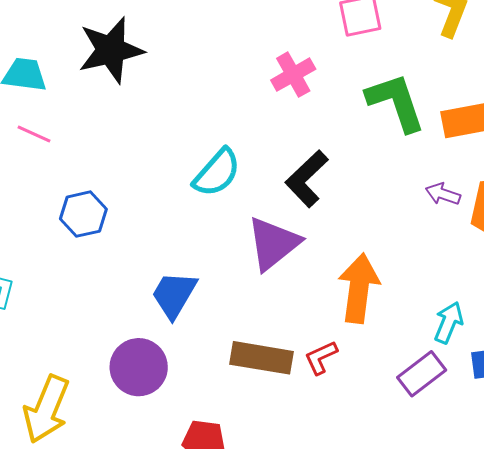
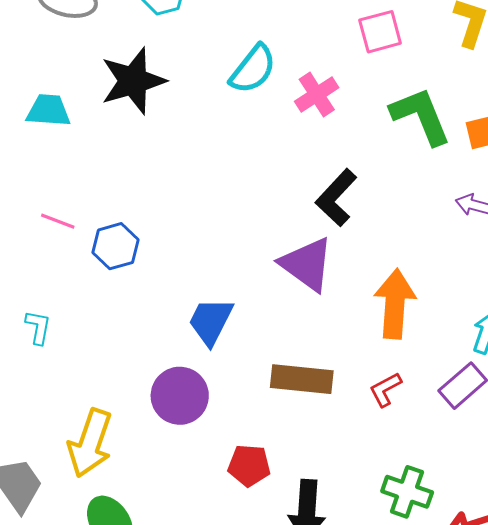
pink line: (34, 134) -> (58, 221), moved
cyan semicircle: (217, 173) -> (253, 69), moved
purple triangle: (273, 243) -> (307, 264), turned -42
red L-shape: (321, 357) -> (385, 390), moved

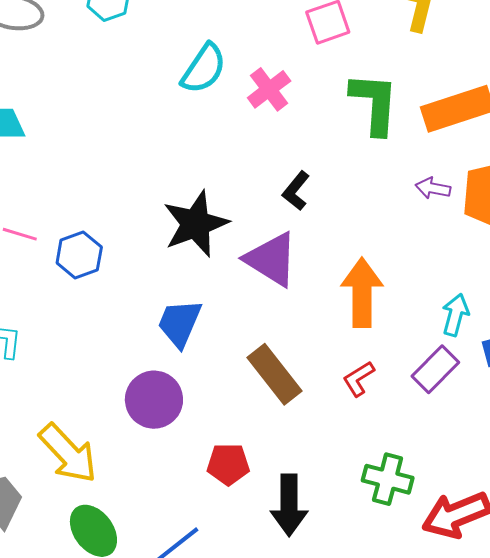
black star: (133, 81) -> (196, 224), moved
green L-shape: (421, 116) -> (374, 103), turned 30
black L-shape: (336, 198) -> (296, 191), size x0.7
brown rectangle: (302, 379) -> (275, 374), turned 50
yellow arrow: (90, 443) -> (68, 453), turned -58

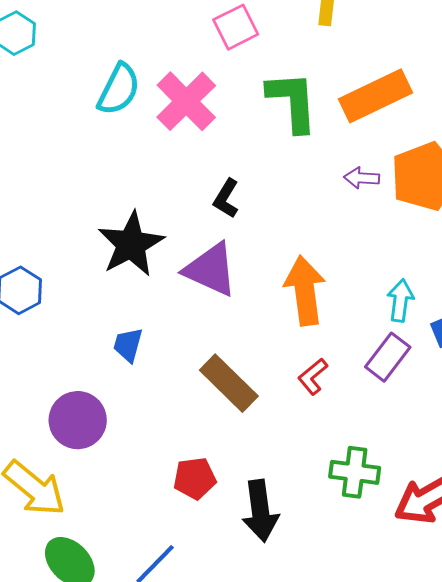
pink cross: (269, 89) -> (186, 101), size x1.4
blue trapezoid: (180, 323) -> (128, 345), size x0.7
purple circle: (154, 400) -> (78, 420), moved

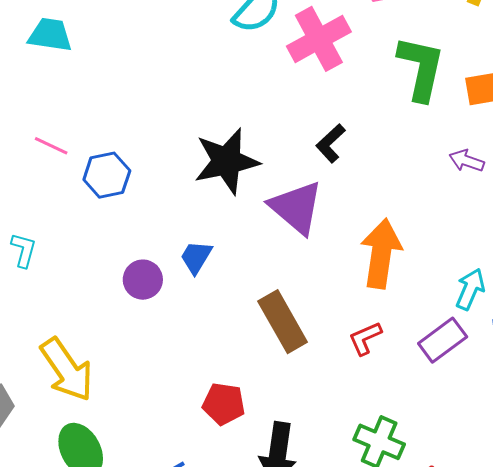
purple circle: (78, 420) -> (143, 280), moved, size x0.7

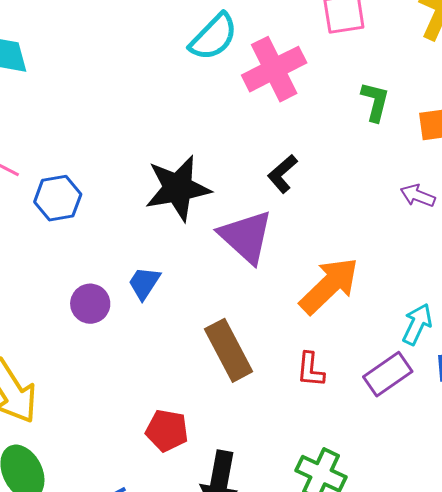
green L-shape: (421, 68) -> (375, 102), size x0.6
orange arrow: (381, 254) -> (329, 286), turned 36
red L-shape: (365, 338) -> (311, 370), turned -63

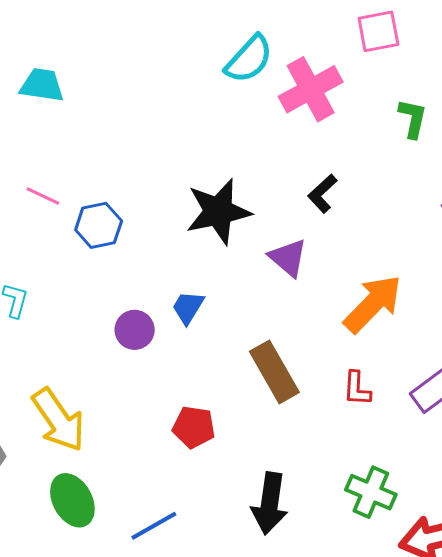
purple triangle: (246, 237) -> (288, 258), size x0.7
red pentagon: (167, 431) -> (194, 427), moved

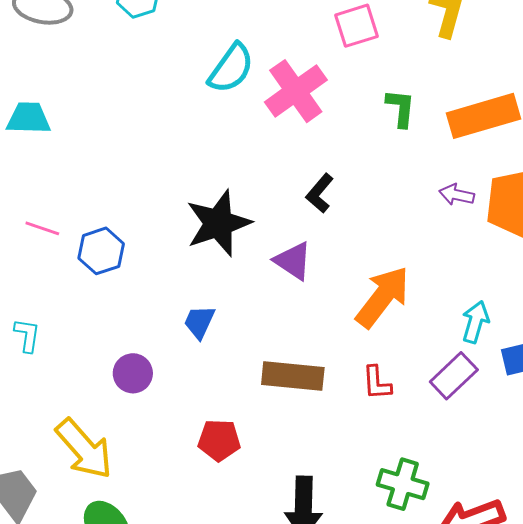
purple circle: (135, 330) -> (133, 373), moved
brown rectangle: (274, 372) -> (293, 376), turned -48

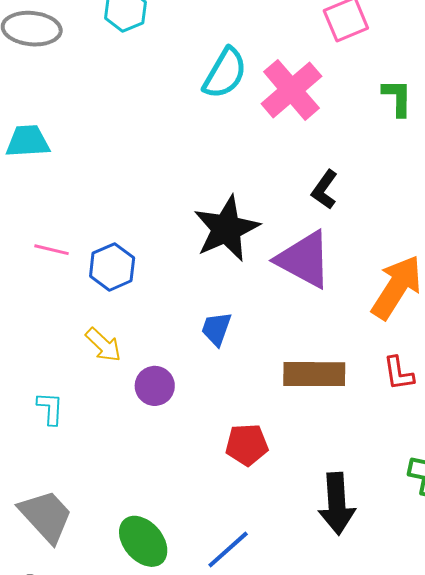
purple triangle: (293, 261) -> (304, 260), size x1.5
cyan L-shape: (27, 335) -> (50, 408), moved
yellow arrow: (84, 449) -> (103, 345), moved, size x0.6

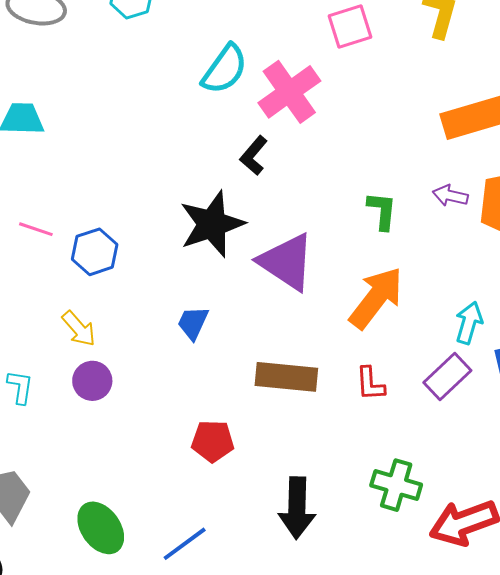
green L-shape: (397, 97) -> (382, 211), moved
black L-shape: (325, 190) -> (254, 156), moved
purple circle: (155, 386) -> (92, 381), moved

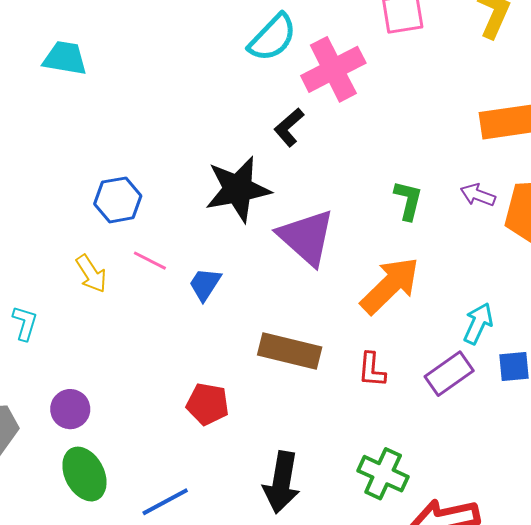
pink line: (36, 229) -> (150, 261), moved
purple circle: (92, 381) -> (70, 409), moved

